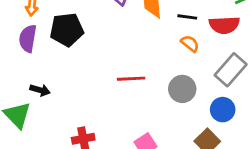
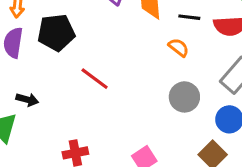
orange semicircle: (190, 44) -> (179, 47), moved
red line: (131, 79) -> (95, 79), moved, turned 40

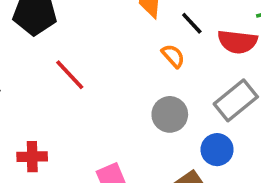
black line: (189, 17) -> (192, 23), turned 30

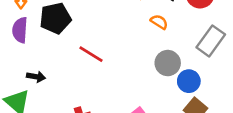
blue circle: (217, 150) -> (189, 81), moved

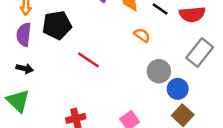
orange semicircle: (159, 22) -> (142, 35), moved
black arrow: (36, 77) -> (25, 69), moved

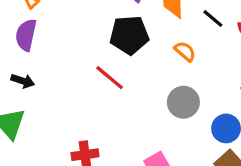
black pentagon: (57, 25) -> (129, 35), moved
gray circle: (159, 71) -> (183, 102), moved

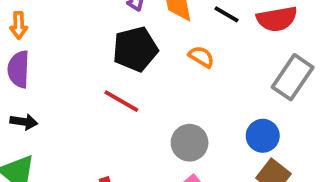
gray circle: (183, 102) -> (190, 143), moved

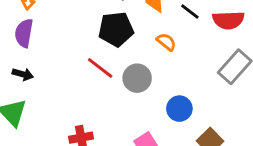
blue circle: (263, 136) -> (179, 109), moved
gray circle: (190, 143) -> (137, 78), moved

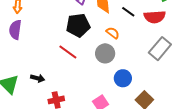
black arrow: (23, 74) -> (38, 78), moved
gray circle: (137, 78) -> (105, 53), moved

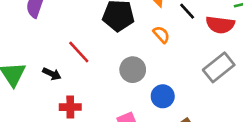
red line: (68, 52) -> (79, 52), moved
gray circle: (105, 53) -> (133, 70), moved

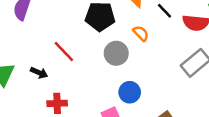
gray circle: (133, 70) -> (116, 53), moved
blue circle: (163, 96) -> (130, 92), moved

